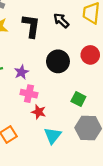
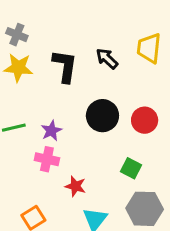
red circle: (90, 55) -> (145, 120), moved
pink cross: (29, 94) -> (47, 159), moved

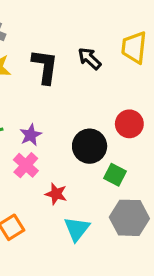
black circle: (102, 116) -> (90, 146), moved
pink cross: (47, 159) -> (26, 165), turned 30

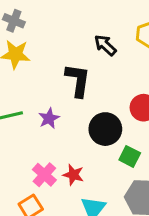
black L-shape: (45, 67) -> (78, 80), moved
pink cross: (26, 165) -> (44, 175), moved

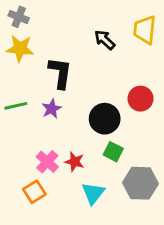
black L-shape: (78, 80) -> (60, 73), moved
green square: (130, 156) -> (113, 152), moved

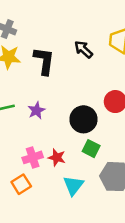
black L-shape: (60, 73) -> (44, 61), moved
pink cross: (47, 162) -> (33, 157), turned 30

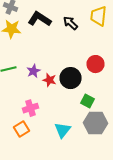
black L-shape: (44, 61) -> (40, 19), moved, turned -65
green square: (91, 149) -> (88, 101), moved
red star: (57, 157) -> (50, 80), moved

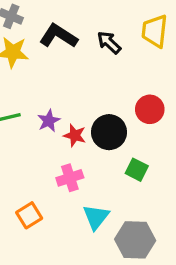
pink cross: (30, 108) -> (70, 178), moved
gray hexagon: (96, 123) -> (135, 240), moved

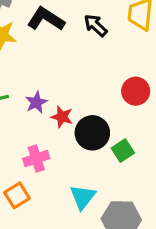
black circle: (109, 132) -> (92, 133), moved
green square: (137, 170) -> (123, 150), turned 30
pink cross: (70, 178) -> (36, 158), moved

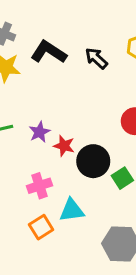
orange square: (17, 195) -> (41, 227), moved
cyan triangle: (83, 197) -> (72, 210), moved, turned 44

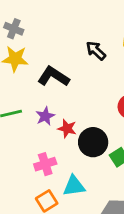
black L-shape: (49, 52) -> (53, 77), moved

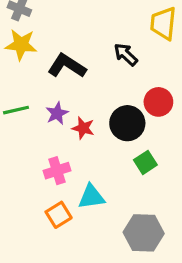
black arrow: (96, 51) -> (126, 54), moved
black circle: (93, 142) -> (127, 123), moved

